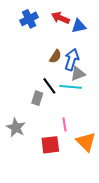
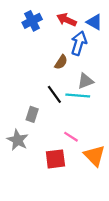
blue triangle: (79, 26) -> (94, 22), moved, turned 42
blue arrow: (72, 60) -> (79, 43), moved
gray rectangle: (37, 98) -> (32, 114), moved
pink line: (65, 125) -> (71, 137), turned -48

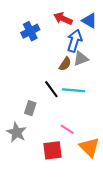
blue cross: (32, 21) -> (30, 31), moved
brown semicircle: (61, 62) -> (65, 64), moved
gray triangle: (86, 81) -> (81, 59), moved

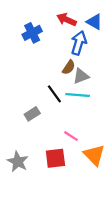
gray triangle: (81, 59) -> (81, 76), moved
gray rectangle: (30, 108) -> (32, 114), turned 40
gray star: (17, 132) -> (18, 162), moved

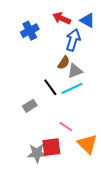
cyan line: (78, 95) -> (72, 88), turned -30
gray star: (18, 162) -> (37, 153), moved, turned -30

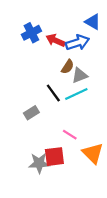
red arrow: (62, 18) -> (56, 40), moved
blue arrow: (73, 40) -> (77, 43), turned 55

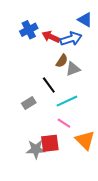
cyan line: (76, 94) -> (67, 101), moved

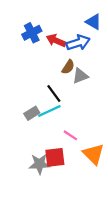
cyan line: (67, 101) -> (49, 111), moved

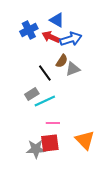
blue triangle: (94, 22) -> (57, 20), moved
black line: (54, 93) -> (45, 73), moved
gray rectangle: (32, 113) -> (32, 94), moved
pink line: (70, 135) -> (53, 123), moved, turned -32

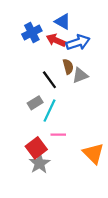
brown semicircle: (62, 61) -> (68, 67), turned -48
cyan line: (45, 101) -> (49, 111), turned -40
red square: (50, 143) -> (36, 148), moved, turned -30
gray star: (36, 149) -> (40, 163), turned -30

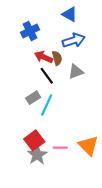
blue triangle: (63, 22) -> (70, 14), moved
red arrow: (56, 40) -> (44, 57), moved
brown semicircle: (68, 67) -> (57, 58), moved
pink line: (58, 135) -> (60, 148), moved

